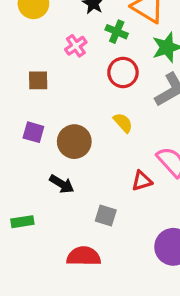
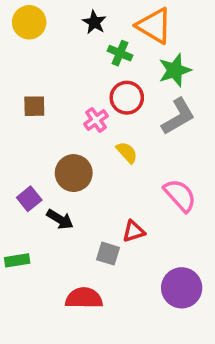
pink cross: (76, 46) -> (96, 120), moved
purple square: (33, 132) -> (29, 199), moved, turned 35
red triangle: (142, 181) -> (134, 231), moved

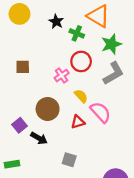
black star: (94, 22) -> (56, 21), moved
pink semicircle: (180, 195) -> (101, 112), moved
red triangle: (134, 231) -> (78, 122), moved

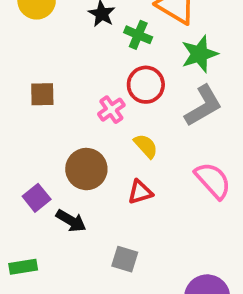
pink semicircle: (101, 112) -> (213, 181), moved

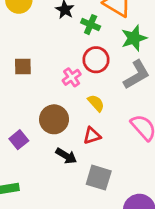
black arrow: (71, 221) -> (66, 156), moved
gray square: (125, 259) -> (99, 178), moved, size x1.4

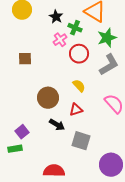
pink cross: (72, 77) -> (60, 40), moved
purple square: (19, 140) -> (22, 132), moved

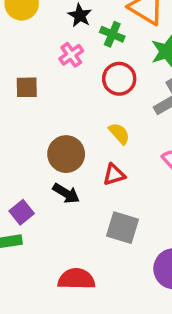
pink cross: (60, 40) -> (71, 55), moved
black arrow: (57, 125) -> (66, 193), moved

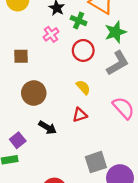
brown circle: (66, 154) -> (34, 93), moved
gray square: (123, 228) -> (96, 162), moved, turned -35

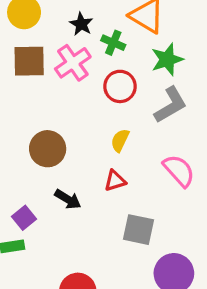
pink cross: (51, 34) -> (73, 63), size x1.5
brown square: (21, 56) -> (29, 61), moved, size x1.5
yellow semicircle: (83, 87) -> (120, 140), turned -112
gray square: (96, 162) -> (139, 230), moved, turned 30

